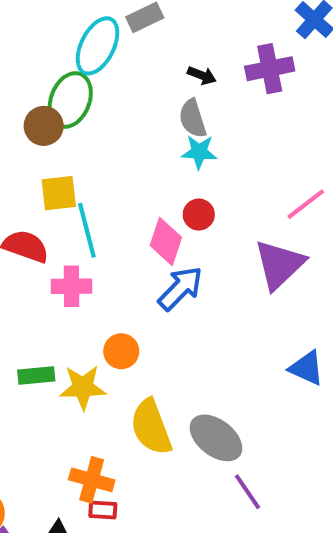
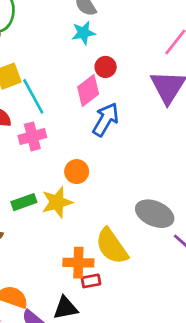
cyan star: (199, 152) -> (83, 33), moved
pink diamond: (166, 241) -> (88, 90), turned 48
yellow semicircle: (151, 427) -> (112, 246), moved

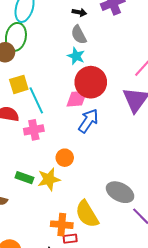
cyan star: (83, 33) -> (76, 56), turned 30
red circle: (106, 67) -> (91, 82), size x2.0
pink diamond: (88, 90) -> (77, 99), turned 30
green rectangle: (24, 202) -> (24, 178), turned 36

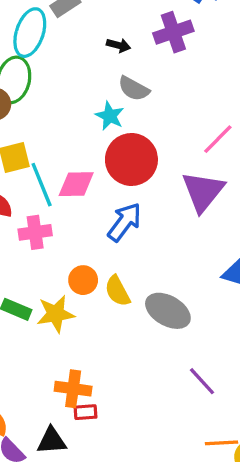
gray semicircle: (79, 35) -> (134, 89), moved, turned -36
pink diamond: (77, 99) -> (76, 184), moved
gray ellipse: (120, 192) -> (168, 311), moved
yellow semicircle: (87, 214) -> (117, 291), moved, size x0.7

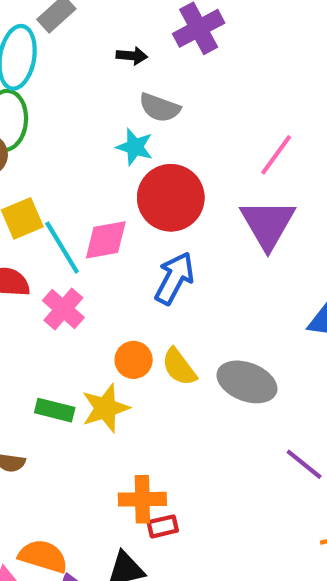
pink cross: (35, 232) -> (63, 309), turned -32

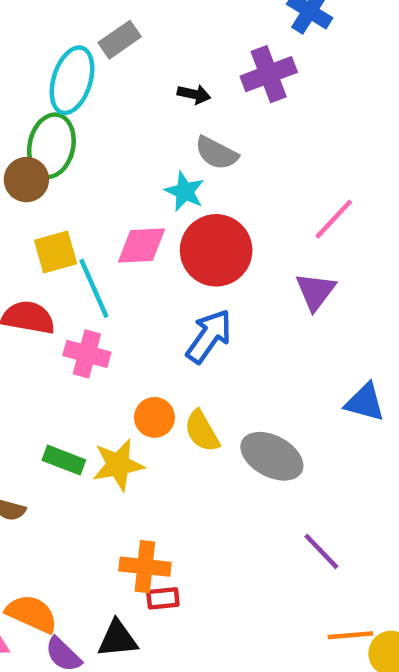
purple triangle: (268, 224) -> (315, 291), size x0.7
pink diamond: (106, 240) -> (142, 246), moved
pink cross: (63, 309) -> (87, 354), turned -33

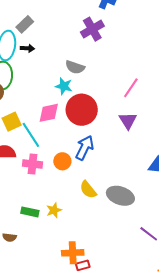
black arrow: (194, 94) -> (28, 48), moved
orange circle: (154, 417) -> (62, 161), moved
yellow star: (118, 465) -> (54, 210), size x0.7

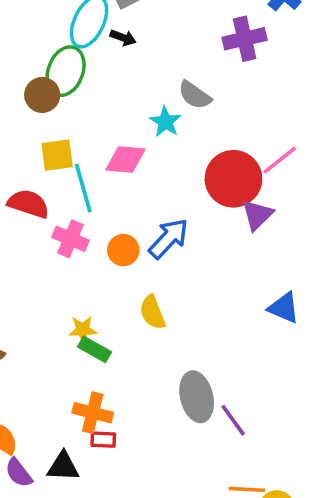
red circle: (82, 110) -> (233, 179), moved
gray ellipse: (120, 196) -> (197, 397), moved, turned 40
green rectangle: (30, 212) -> (94, 349), moved

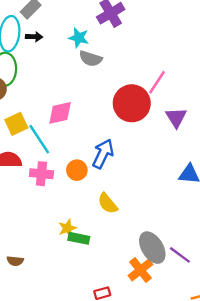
cyan star: (165, 122) -> (79, 38), moved
purple triangle: (257, 215) -> (176, 117), moved
orange cross: (93, 413) -> (140, 270), moved, turned -35

